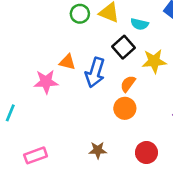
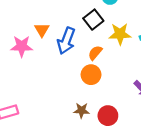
orange triangle: (67, 62) -> (42, 30), turned 42
brown star: (98, 150) -> (81, 110), moved

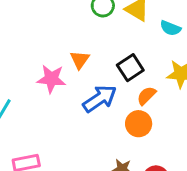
black square: (93, 20) -> (130, 68), moved
blue arrow: (66, 41) -> (100, 99), moved, turned -150

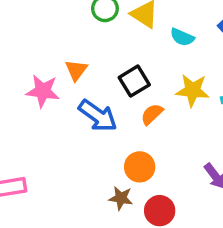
blue arrow: (100, 99) -> (98, 116), turned 68
orange circle: (139, 124) -> (140, 167), moved

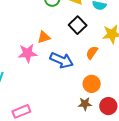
orange triangle: (76, 70) -> (44, 37), turned 48
black square: (134, 81) -> (78, 25), moved

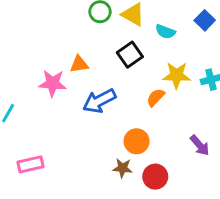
orange semicircle: (92, 53) -> (156, 97), moved
blue arrow: (62, 60) -> (99, 101), turned 120

